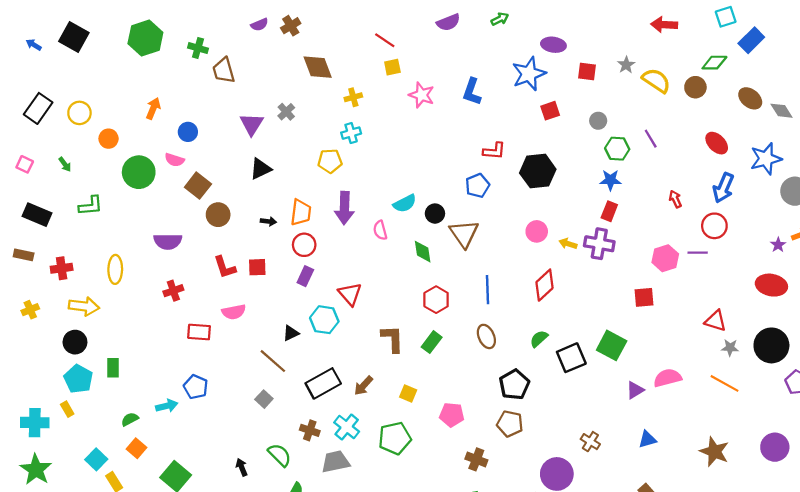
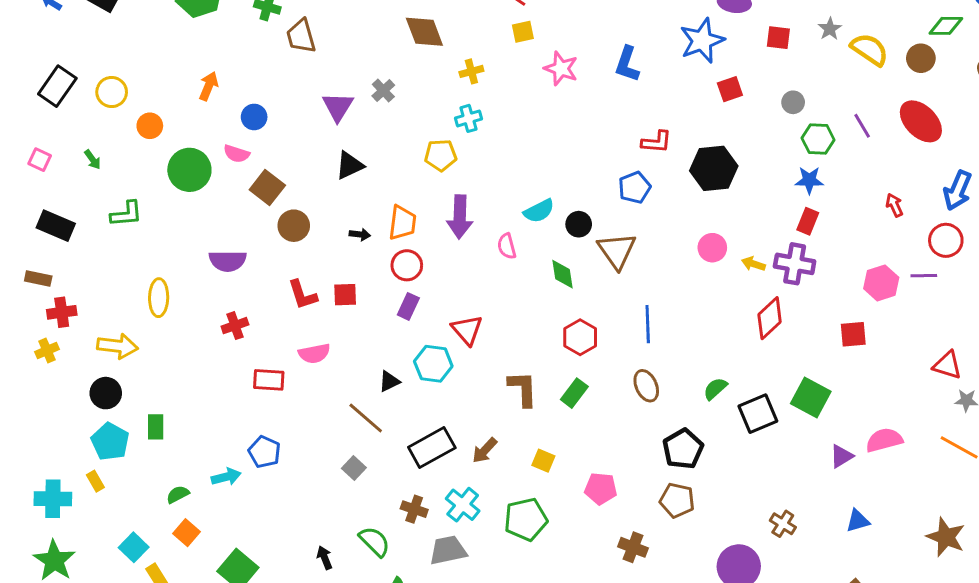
red ellipse: (717, 143) -> (921, 121), moved, size x1.4
red cross: (62, 268) -> (62, 312), moved
red diamond: (545, 285) -> (770, 318), moved

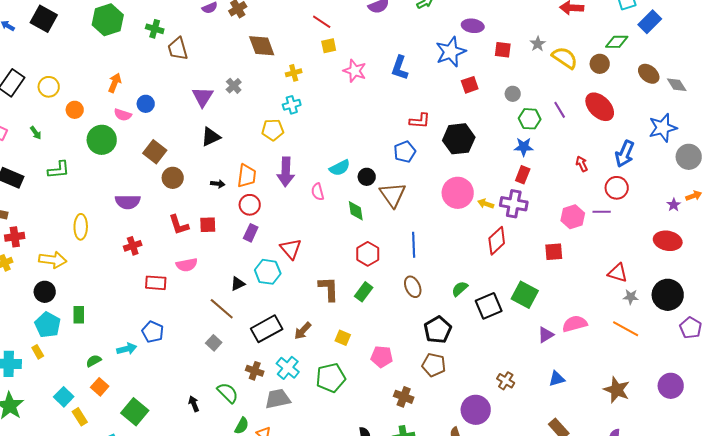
pink semicircle: (236, 154) -> (123, 115), moved
pink circle: (712, 248) -> (458, 193), size x1.6

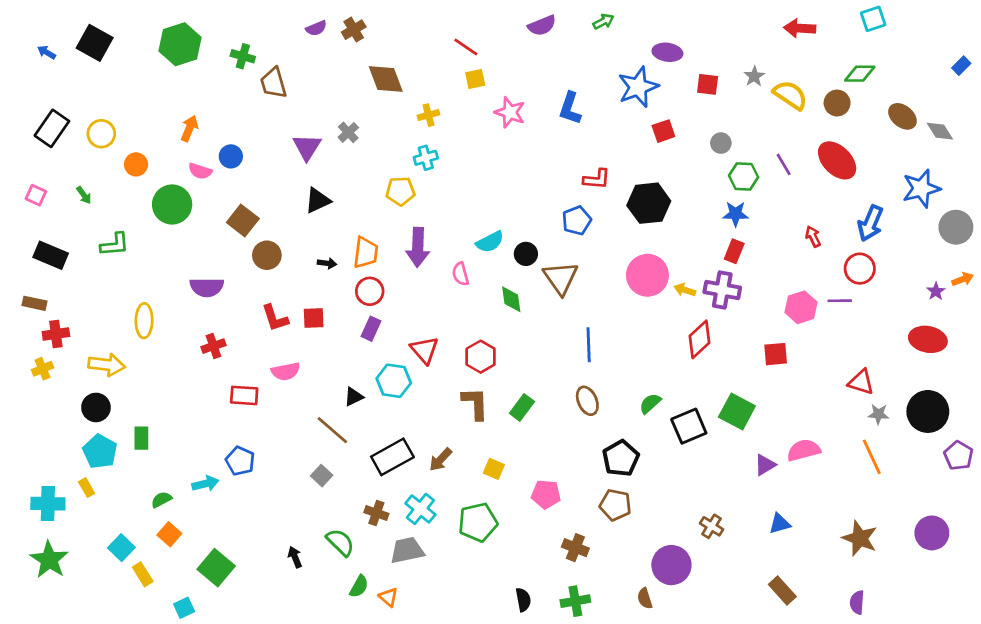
blue rectangle: (650, 22) -> (961, 66), moved, size x0.6
red hexagon: (368, 254) -> (481, 357), moved
orange line: (626, 329) -> (872, 457), turned 36

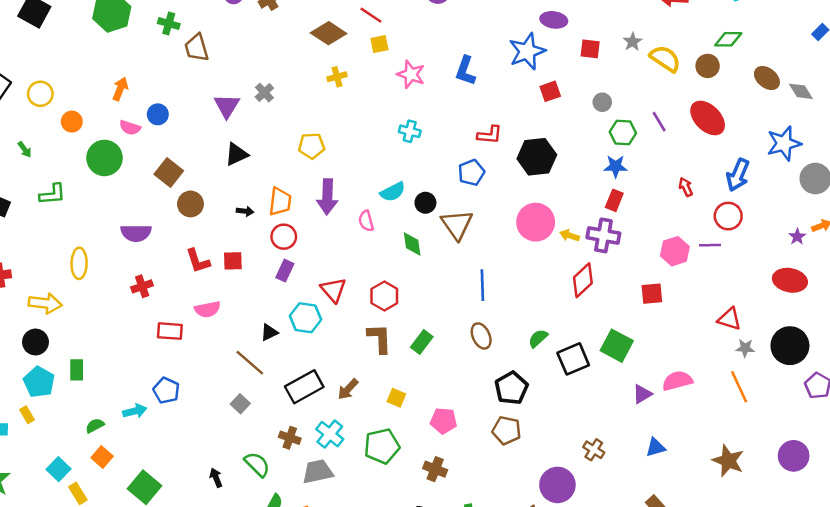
brown diamond: (386, 79) -> (329, 33), moved, turned -36
cyan cross: (426, 158) -> (410, 131), moved, turned 30
brown cross: (575, 548) -> (435, 469), moved

